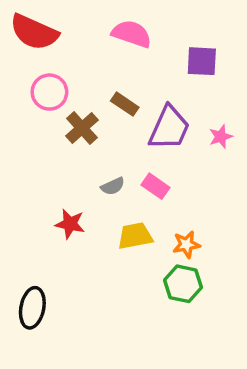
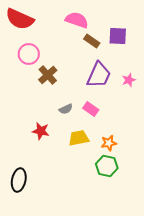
brown rectangle: (125, 104) -> (92, 41), moved

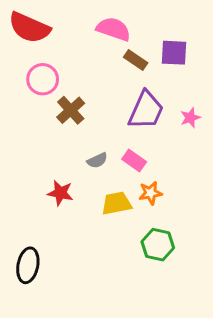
orange star: (109, 143) -> (150, 193), moved

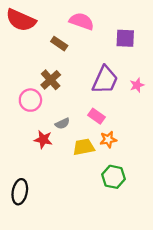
brown rectangle: (136, 60) -> (59, 44), moved
pink circle: (43, 79) -> (30, 100), moved
gray semicircle: (97, 160) -> (62, 124), moved

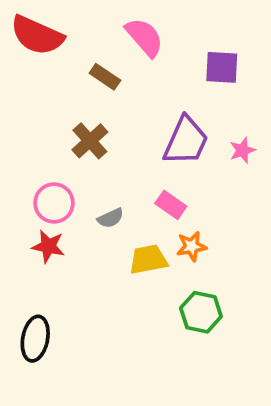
pink semicircle: (82, 21) -> (144, 37), turned 30
pink circle: (30, 100) -> (54, 203), moved
red star: (43, 140) -> (48, 246), moved

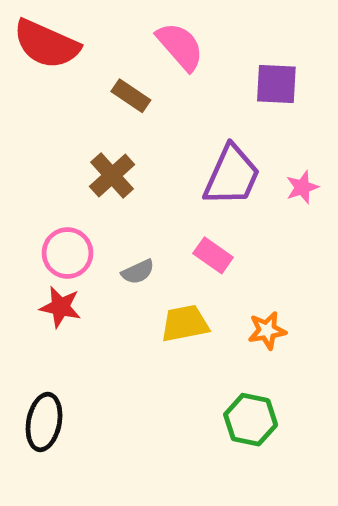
orange star: (192, 246) -> (267, 330), moved
green hexagon: (201, 312) -> (251, 420), moved

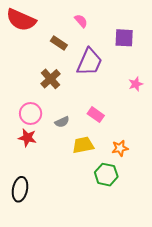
pink semicircle: (180, 46) -> (81, 21), size x0.6
purple trapezoid: (232, 176) -> (89, 62), moved
green hexagon: (251, 420) -> (106, 175), moved

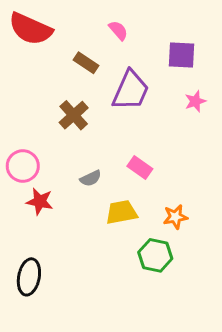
pink star: (136, 84) -> (195, 101), moved
pink circle: (31, 114) -> (23, 166), moved

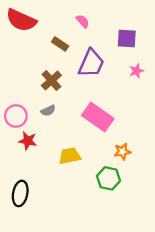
pink rectangle: (140, 168) -> (98, 117), size x1.8
gray semicircle: (91, 178) -> (48, 111), moved
yellow trapezoid: (121, 212) -> (70, 156), moved

